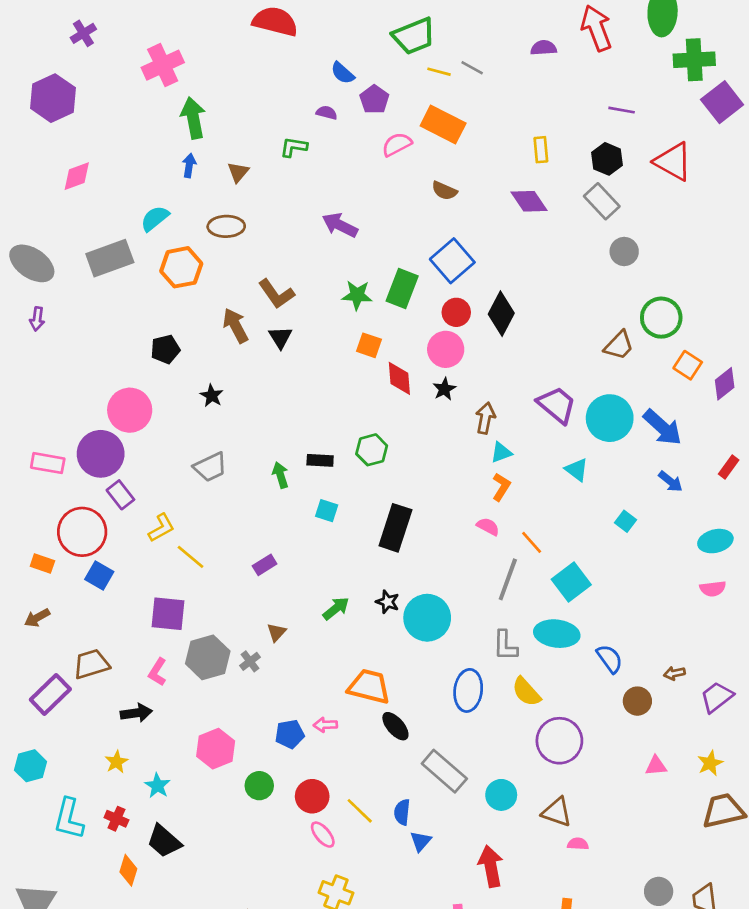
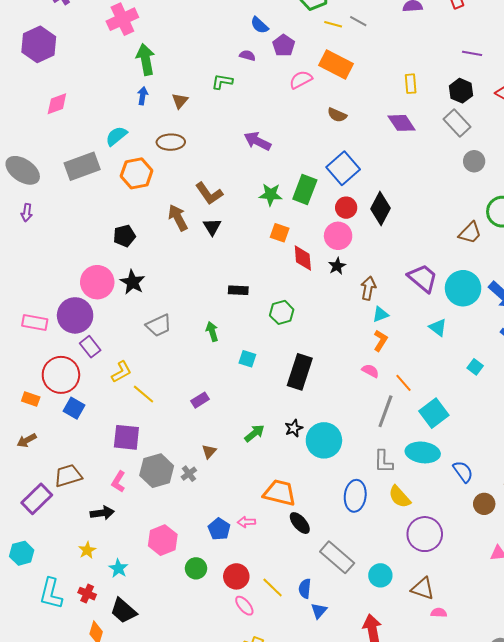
black star: (212, 396) -> (132, 282), moved, size x1.4
black rectangle: (320, 460) -> (238, 290), moved
black star: (388, 602) -> (294, 428), turned 30
blue pentagon: (290, 734) -> (219, 529), turned -30

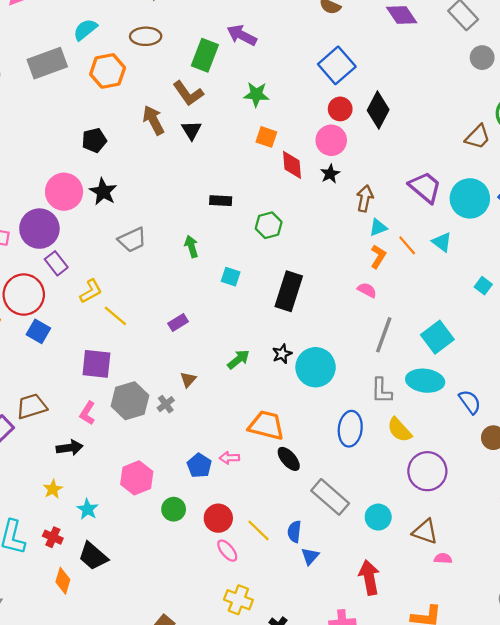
green rectangle: (305, 189) -> (205, 55), moved
orange line: (404, 383) -> (407, 245), moved

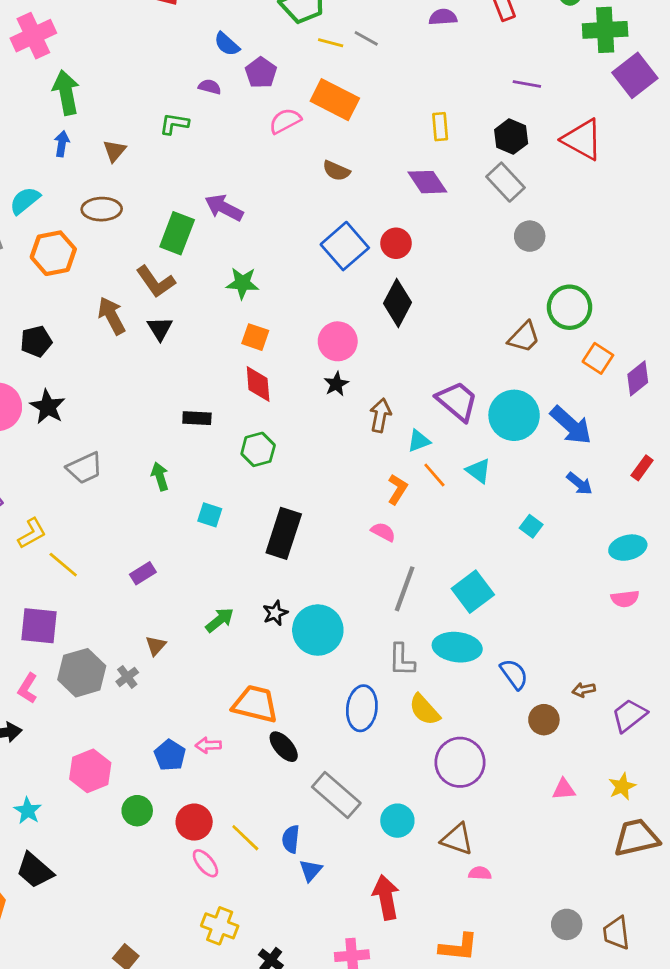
red circle: (340, 109) -> (396, 243), moved
red diamond: (292, 165) -> (258, 384), moved
cyan triangle: (378, 227) -> (419, 441), moved

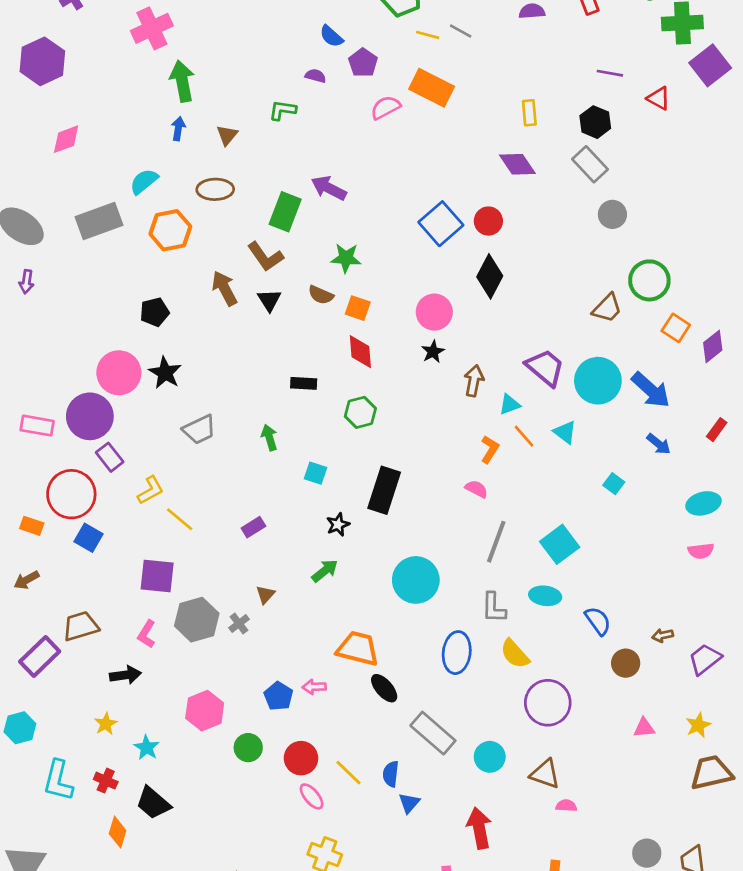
red triangle: (582, 139) -> (659, 98), moved, size x0.6
brown semicircle: (336, 171) -> (321, 295), moved
black star: (275, 613) -> (338, 525), moved
cyan ellipse: (457, 647) -> (545, 596), size x0.7

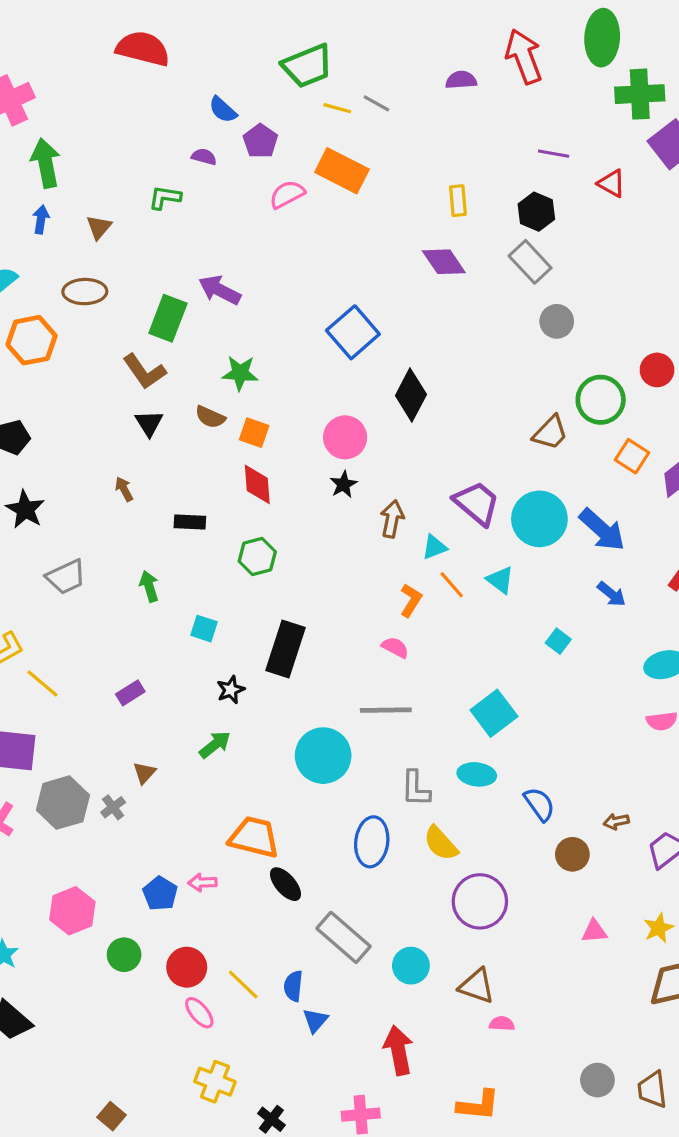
red circle: (488, 221) -> (657, 370), moved
brown arrow: (224, 288) -> (124, 489), moved, size x0.6
gray line: (496, 542) -> (386, 710), moved, turned 69

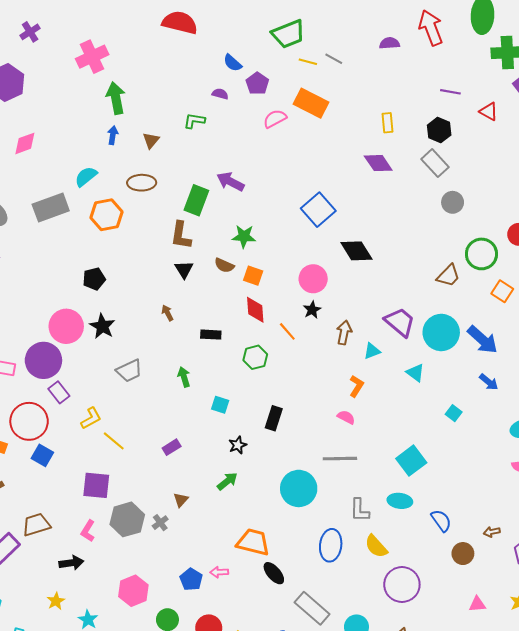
brown L-shape: (144, 372) -> (181, 235), turned 44
black diamond: (411, 395) -> (356, 251), turned -60
orange line: (452, 585) -> (287, 331), moved
black rectangle: (285, 649) -> (274, 418), size x0.7

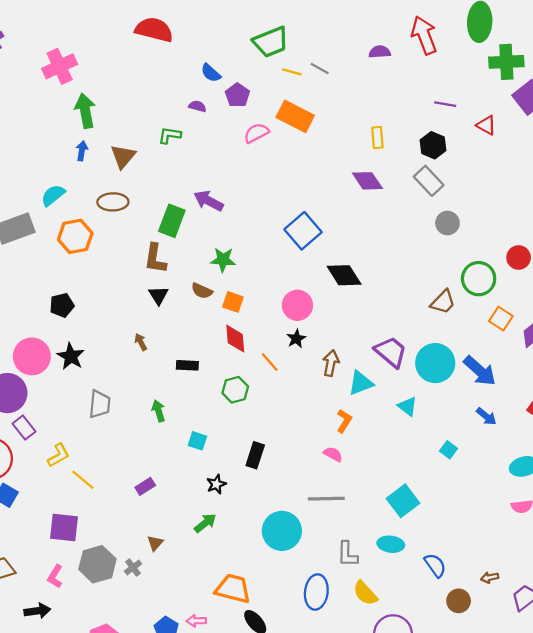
brown triangle: (151, 140) -> (123, 156), size x1.4
cyan triangle: (372, 351) -> (361, 383), size x1.4
gray trapezoid: (129, 371) -> (100, 404), turned -60

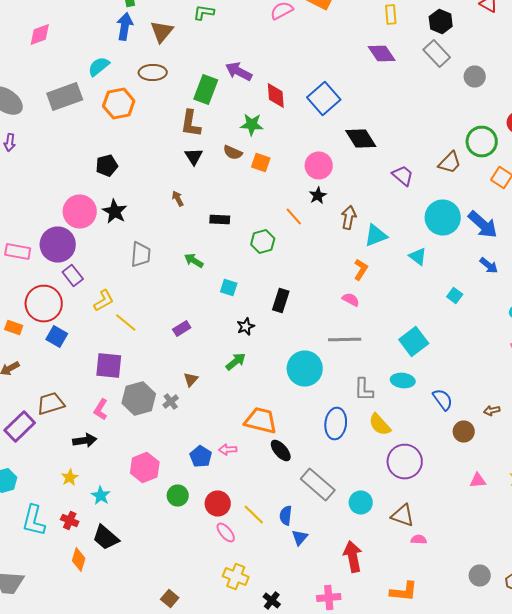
blue arrow: (82, 151) -> (125, 26), size x1.5
gray circle: (447, 223) -> (475, 76), moved
red diamond: (235, 339) -> (276, 96), moved
purple trapezoid: (391, 352) -> (403, 176), moved, size x0.7
green arrow: (159, 411) -> (194, 260), turned -42

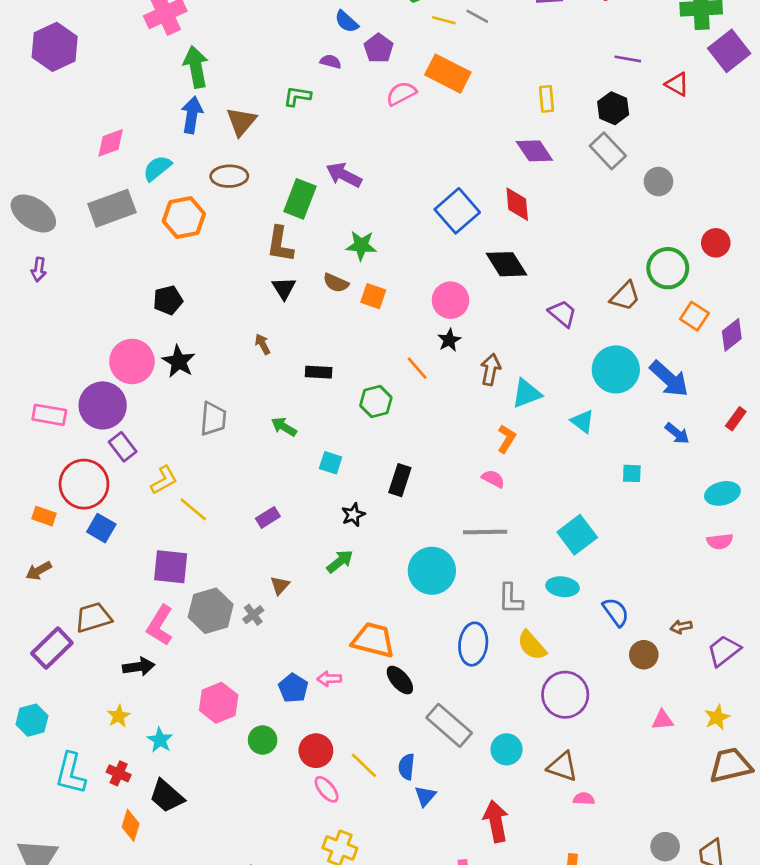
pink diamond: (40, 34) -> (111, 143), moved
red diamond: (276, 96) -> (517, 204), moved
cyan square: (455, 296) -> (632, 473), turned -35
pink L-shape: (101, 410) -> (160, 625), size x1.4

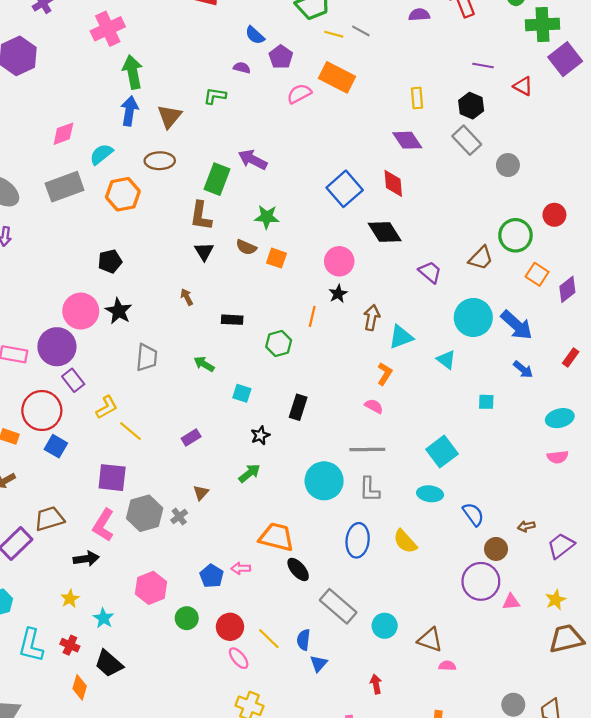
orange line: (417, 368) -> (312, 316), turned 54
gray L-shape: (511, 599) -> (369, 489), moved
purple circle: (565, 695) -> (481, 581), moved
red arrow: (496, 821) -> (376, 684), size x0.6

